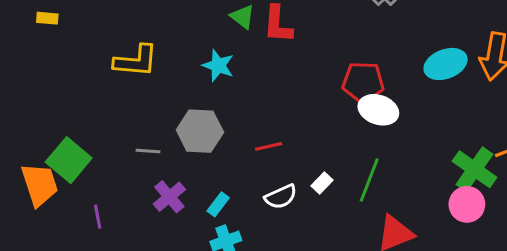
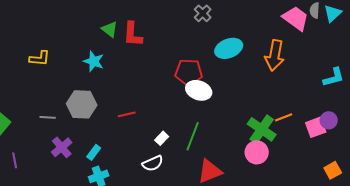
yellow L-shape: (136, 61) -> (40, 58), size x0.7
cyan ellipse: (446, 64) -> (229, 48), moved
white semicircle: (281, 197) -> (153, 163), moved

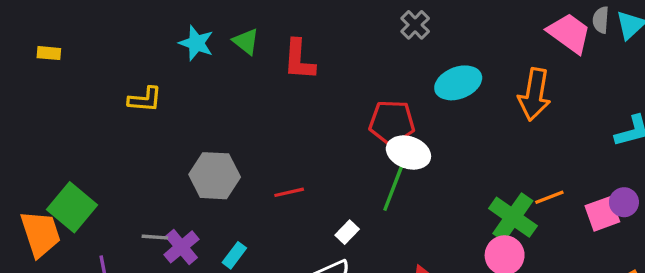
green triangle: (110, 29) -> (246, 41), moved
cyan star: (94, 61) -> (196, 43), moved
gray line: (48, 117) -> (155, 237), moved
green line: (193, 136) -> (394, 187), moved

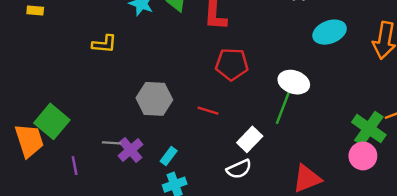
red pentagon: (392, 123) -> (232, 64), moved
red line: (289, 192) -> (208, 111), turned 30
white rectangle: (347, 232) -> (250, 139), size x1.5

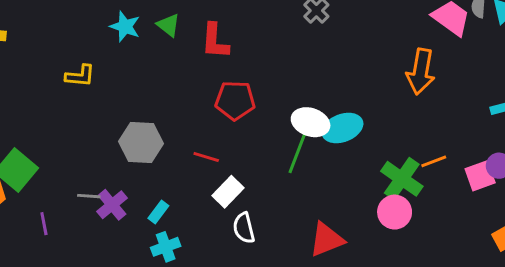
cyan ellipse: (330, 32) -> (342, 128), moved
white rectangle: (250, 139) -> (228, 192), moved
white semicircle: (239, 169) -> (244, 228), turned 100

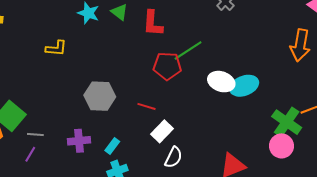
green line: (297, 153) -> (188, 50), moved, turned 36
gray line: (89, 196) -> (35, 135), moved
purple cross: (112, 205) -> (79, 141), turned 35
purple line: (44, 224) -> (30, 154), turned 42
white semicircle: (244, 228) -> (173, 157), turned -140

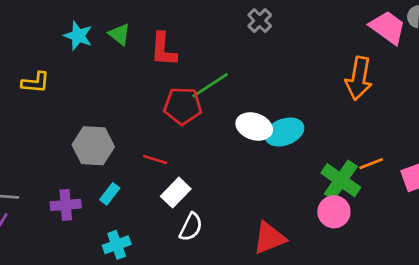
cyan rectangle: (112, 146) -> (110, 194), moved

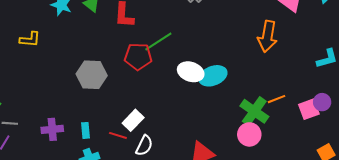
gray hexagon: (93, 146) -> (92, 75), moved
red line: (155, 160) -> (118, 135), moved
cyan rectangle: (110, 194) -> (86, 130), moved, turned -42

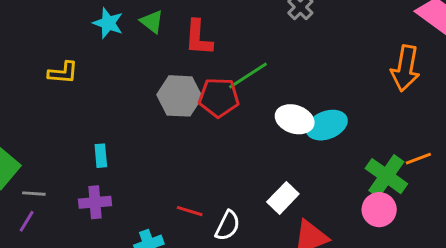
gray hexagon: (92, 75) -> (180, 96), moved
white rectangle: (133, 120) -> (283, 198), moved
cyan rectangle: (86, 130) -> (101, 156), moved

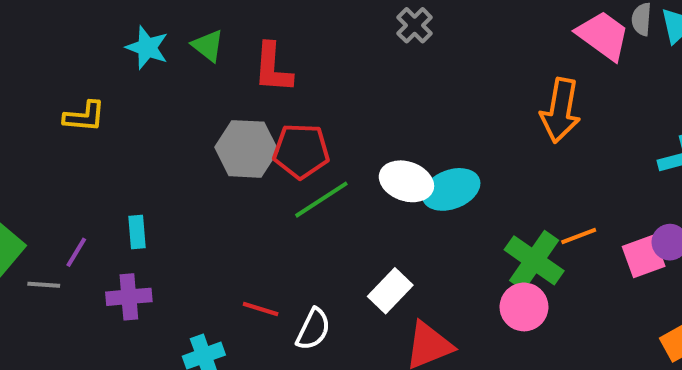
green line: (248, 76) -> (321, 200), moved
purple line: (27, 221) -> (76, 252), moved

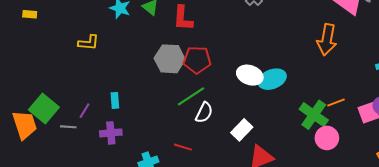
green line: (321, 200) -> (191, 96), moved
pink circle: (524, 307) -> (327, 138), moved
red line: (261, 309) -> (183, 147), moved
white semicircle: (313, 329) -> (204, 113), moved

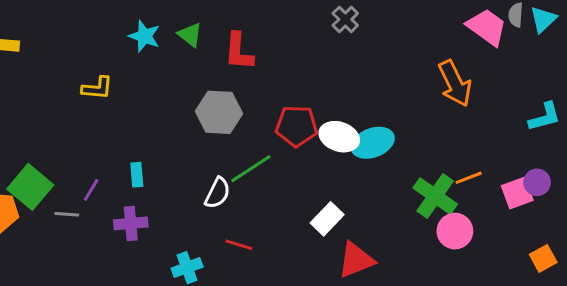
orange arrow: (327, 40) -> (455, 83), turned -36
red pentagon: (197, 60) -> (297, 126), moved
white semicircle: (204, 113) -> (217, 193), moved

